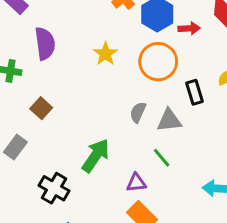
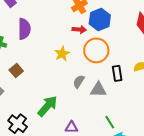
red arrow: (189, 28) -> (79, 30), moved
yellow star: (105, 54) -> (62, 54), moved
green line: (162, 158) -> (110, 122), moved

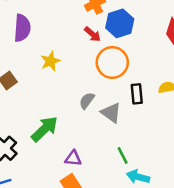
red arrow: (79, 30) -> (93, 34), turned 32
yellow star: (62, 54) -> (50, 61), moved
gray triangle: (98, 90) -> (111, 113), turned 30

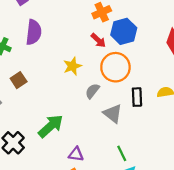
yellow star: (50, 61) -> (72, 66), moved
gray semicircle: (87, 101) -> (92, 91), moved

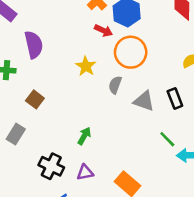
black rectangle: (137, 97) -> (175, 99), moved
green arrow: (51, 126) -> (84, 136), size x0.6
purple triangle: (76, 154) -> (85, 172), moved

